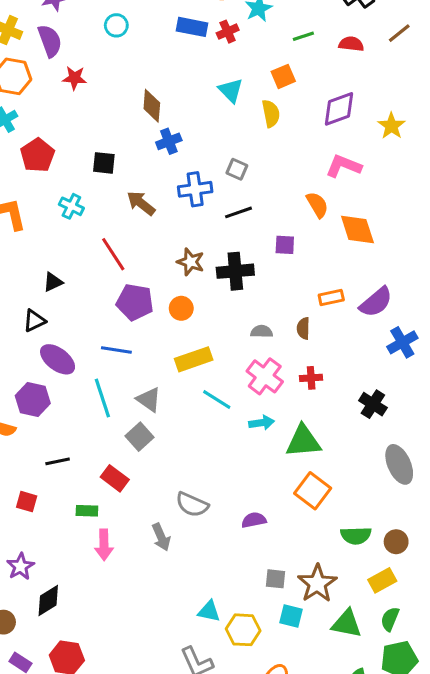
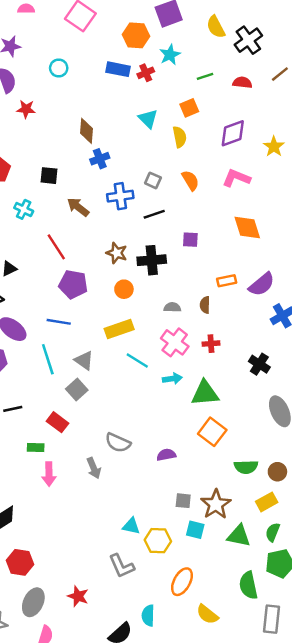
orange semicircle: (317, 205) -> (190, 180), moved
orange circle: (181, 308) -> (124, 289), moved

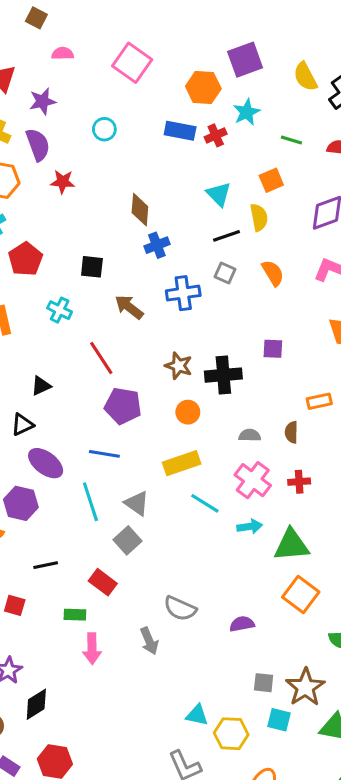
green line: (205, 76) -> (291, 140), turned 35
black line: (154, 214) -> (226, 236), moved

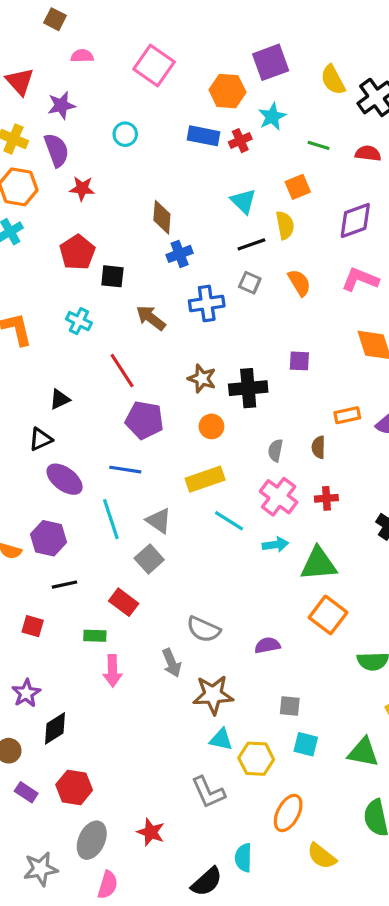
red pentagon: (26, 259) -> (77, 252), moved
gray semicircle: (250, 435) -> (275, 450), turned -80
purple hexagon: (21, 503) -> (49, 538), moved
brown star: (305, 687) -> (213, 695), moved, turned 30

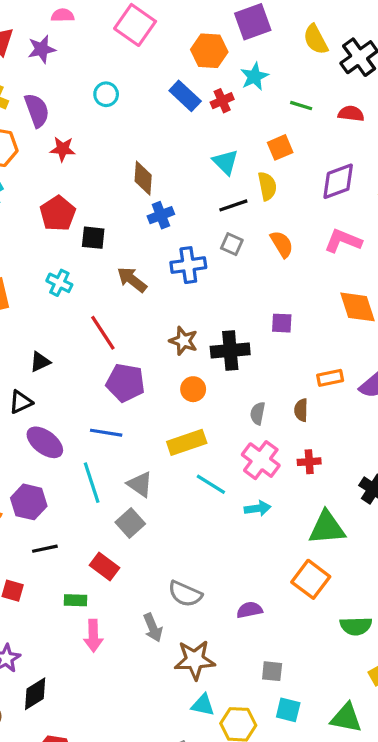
purple star: (61, 105) -> (42, 49), moved
blue rectangle: (203, 136) -> (185, 96), turned 32
green triangle: (318, 564) -> (327, 528), moved

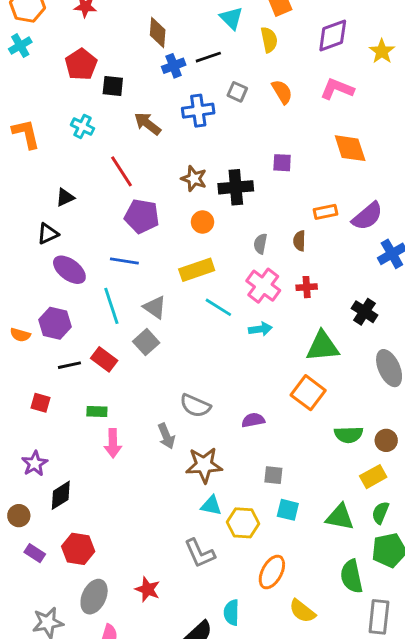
black line: (233, 205) -> (208, 57), moved
red rectangle: (104, 566) -> (104, 359), moved

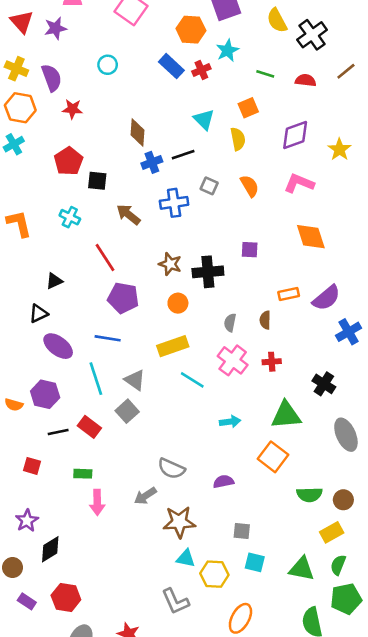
cyan arrow: (260, 329) -> (230, 422), moved
gray arrow: (166, 436) -> (145, 496), turned 80

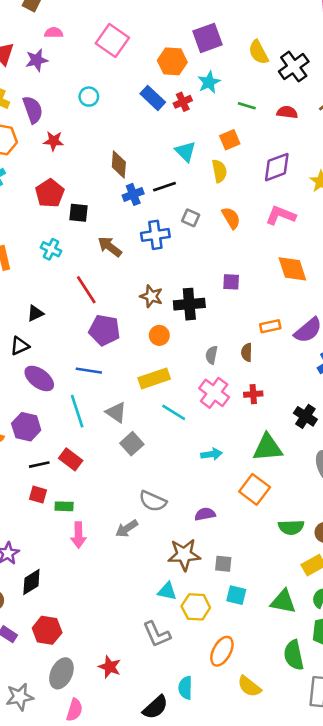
gray square: (127, 411) -> (132, 444), moved
red square: (32, 466) -> (38, 495), moved
brown star: (179, 522) -> (184, 555), moved

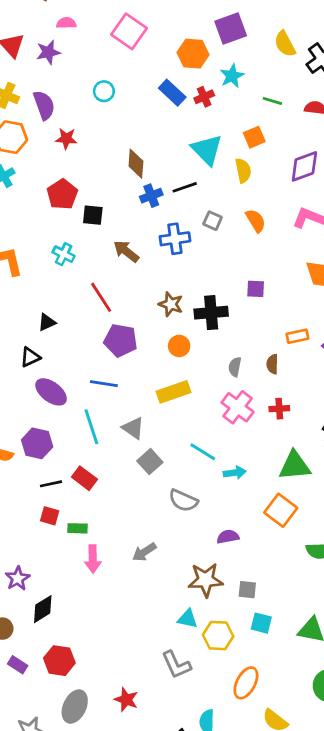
cyan triangle: (185, 151) -> (207, 150), size x1.4
cyan line: (174, 412) -> (203, 452), moved
gray semicircle: (153, 501) -> (183, 501), moved

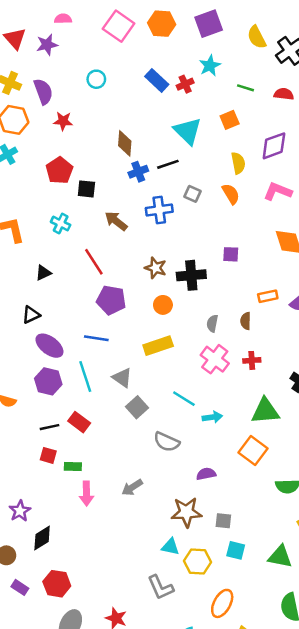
orange hexagon: (193, 54) -> (162, 24), moved
yellow semicircle: (243, 171) -> (238, 163), moved
black triangle: (47, 322) -> (43, 273), moved
purple hexagon: (37, 443) -> (48, 381), moved

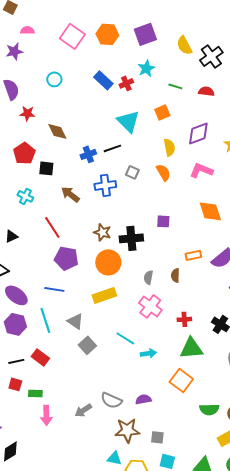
brown diamond: (125, 143) -> (57, 131), moved, turned -30
orange circle: (163, 305) -> (108, 262), size x1.6
red cross: (252, 360) -> (184, 319), moved
gray semicircle: (167, 442) -> (111, 400), moved

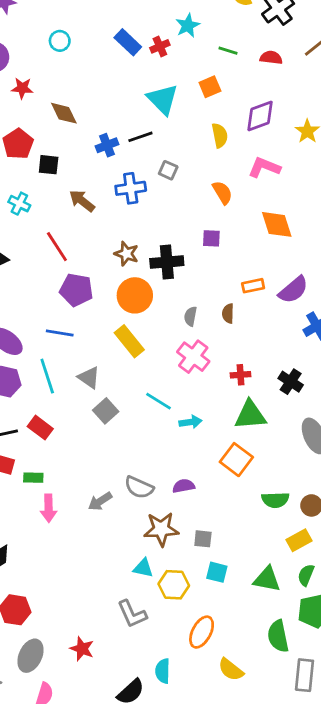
orange semicircle: (163, 172) -> (222, 192), moved
yellow rectangle: (104, 295) -> (129, 341), turned 70

